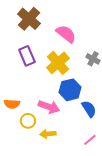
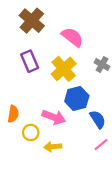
orange semicircle: (12, 104) -> (13, 114), turned -84
pink line: (90, 140) -> (101, 145), moved

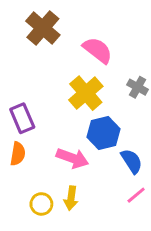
purple rectangle: (30, 61) -> (22, 118), moved
yellow circle: (31, 132) -> (41, 204), moved
yellow arrow: (53, 147) -> (71, 198), turned -77

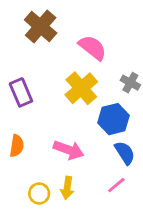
purple rectangle: (22, 118) -> (21, 92), moved
blue hexagon: (104, 133) -> (114, 119), moved
pink line: (136, 195) -> (116, 185), moved

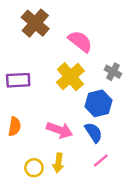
purple rectangle: (21, 92) -> (18, 80), turned -70
blue semicircle: (125, 153) -> (94, 132), moved

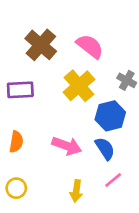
brown cross: (35, 23) -> (41, 45), moved
yellow arrow: (58, 163) -> (76, 191), moved
yellow circle: (34, 168) -> (16, 188), moved

